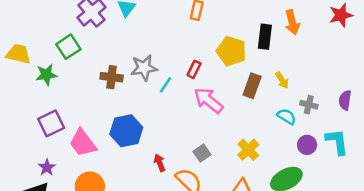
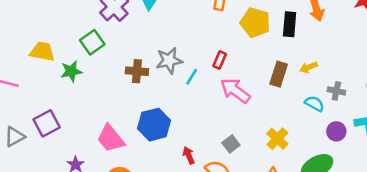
yellow pentagon: (231, 51) -> (255, 22), moved
yellow arrow: (282, 80) -> (309, 67), turned 102
purple square: (51, 123) -> (47, 123), moved

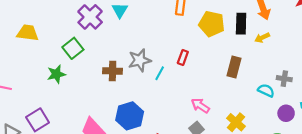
yellow trapezoid: (42, 52) -> (28, 33), moved
yellow arrow: (309, 67) -> (262, 38), moved
pink arrow: (235, 91) -> (200, 106), moved, size x0.7

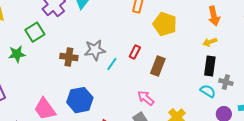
black rectangle: (241, 24) -> (210, 66), moved
brown rectangle: (234, 67) -> (158, 66), moved

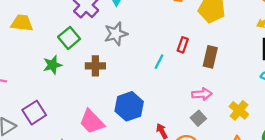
gray star: (95, 50) -> (116, 34), moved
brown cross: (69, 57) -> (95, 66), moved
pink arrow: (146, 98) -> (202, 94), turned 144

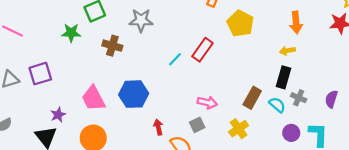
red rectangle: (183, 45) -> (202, 50), size x1.5
brown rectangle: (210, 57) -> (252, 98), moved

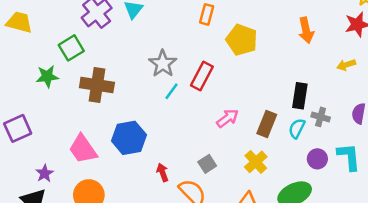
gray star: (141, 20) -> (163, 64), moved, turned -30
brown cross: (112, 46) -> (97, 85), size x1.4
yellow arrow: (287, 51) -> (346, 65), moved
pink arrow: (207, 103) -> (228, 118), moved, turned -42
cyan semicircle: (277, 105) -> (297, 128), turned -96

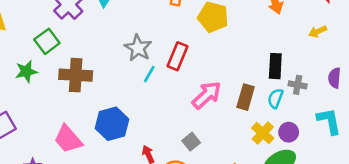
pink arrow: (228, 118) -> (207, 95), size x1.4
purple circle: (317, 159) -> (289, 132), moved
yellow cross: (256, 162) -> (263, 133), moved

